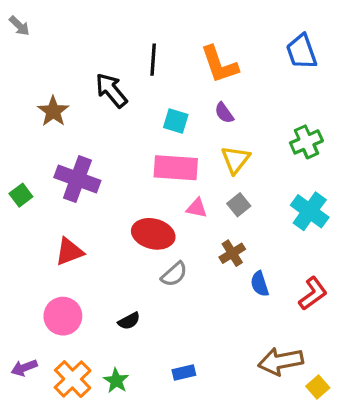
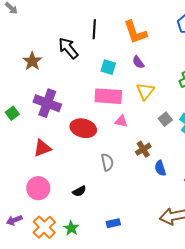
gray square: (239, 205) -> (165, 119), moved
red ellipse: (153, 234) -> (83, 128), moved
gray semicircle: (174, 274) -> (107, 162), turned -60

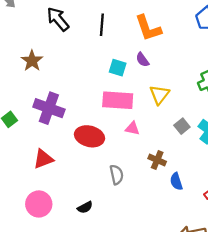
black arrow: (68, 48) -> (58, 19), moved
purple semicircle: (138, 62) -> (142, 60), moved
brown cross: (143, 149) -> (157, 160), turned -35

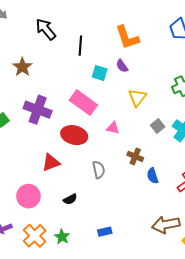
black line: (102, 25) -> (80, 46), moved
pink rectangle: (118, 100) -> (83, 103), moved, turned 32
red triangle: (43, 159) -> (51, 163), moved

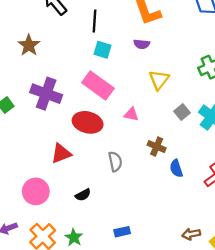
purple semicircle: (122, 66) -> (142, 44), turned -48
cyan square: (100, 73) -> (103, 50), moved
brown arrow: (166, 225) -> (191, 234), moved, size x0.6

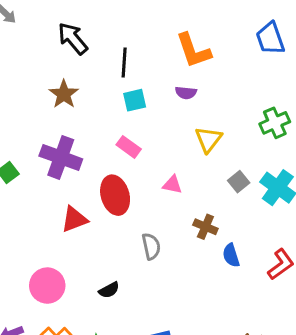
brown star: (29, 45) -> (64, 94), moved
cyan square: (103, 50) -> (135, 100), turned -30
pink rectangle: (98, 86) -> (129, 147), size x0.6
red ellipse: (88, 122) -> (115, 195), turned 60
red triangle: (61, 153) -> (74, 219), moved

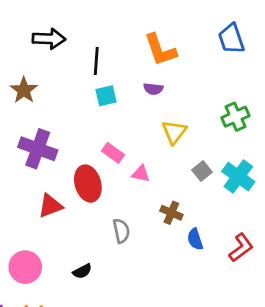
black arrow: (73, 38) -> (49, 39), turned 132
brown star: (64, 94) -> (24, 90), moved
pink rectangle: (129, 147) -> (113, 153), moved

